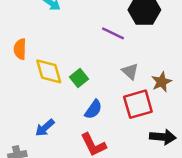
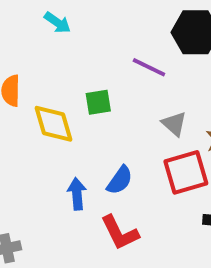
green square: (79, 78) -> (98, 102), moved, turned 30
blue arrow: (45, 128) -> (77, 194), moved, turned 126

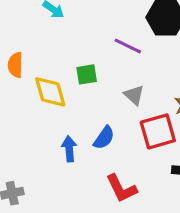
gray triangle: (174, 124) -> (134, 95), moved
red L-shape: (120, 233) -> (121, 188), moved

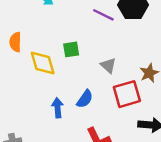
purple line: (128, 46) -> (103, 15), moved

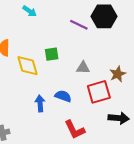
gray triangle: (108, 66) -> (83, 68), turned -40
blue semicircle: (85, 99) -> (63, 96), turned -105

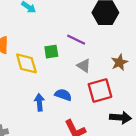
purple line: (79, 25) -> (76, 40), moved
gray triangle: (83, 68) -> (84, 66), turned 32
brown star: (118, 74) -> (119, 62), moved

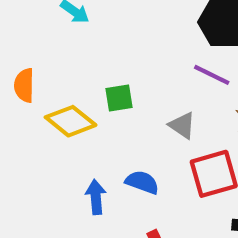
purple line: (76, 40) -> (212, 75), moved
yellow diamond: (26, 63) -> (71, 121), turned -35

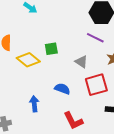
blue arrow: (96, 197) -> (34, 104), moved

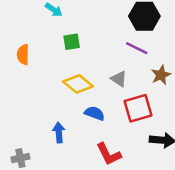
green square: (51, 49) -> (72, 42), moved
yellow diamond: (28, 60) -> (78, 84), moved

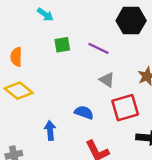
purple line: (137, 48) -> (98, 48), moved
yellow diamond: (78, 84) -> (19, 91), moved

